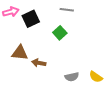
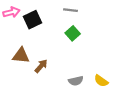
green square: (60, 33) -> (73, 33), moved
brown arrow: (39, 63) -> (41, 66), turned 120

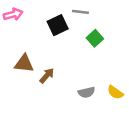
black square: (33, 20) -> (58, 25), moved
green square: (73, 33) -> (95, 38), moved

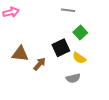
black square: (58, 25) -> (61, 48), moved
yellow semicircle: (115, 92) -> (79, 58), moved

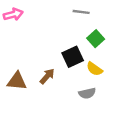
brown triangle: (20, 54) -> (17, 81), moved

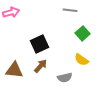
black square: (73, 57) -> (39, 44), moved
gray semicircle: (87, 93) -> (65, 78), moved

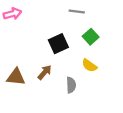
black square: (39, 44) -> (58, 44), moved
gray semicircle: (65, 78) -> (71, 85), turned -80

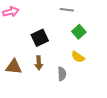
black square: (58, 44) -> (40, 38), moved
brown arrow: (45, 72) -> (39, 63), turned 136

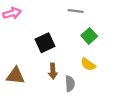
brown arrow: (39, 63) -> (53, 71), moved

